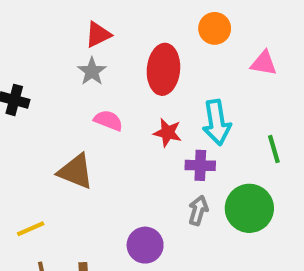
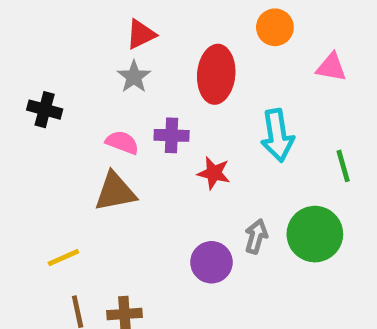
pink semicircle: (108, 120) -> (122, 142), moved
red star: (168, 133) -> (214, 173), moved
purple cross: (200, 165) -> (172, 135), moved
brown triangle: (76, 172) -> (115, 192), turned -33
purple circle: (145, 245) -> (211, 262), moved

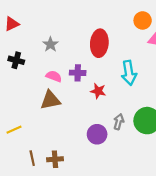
orange circle: (275, 27) -> (143, 20), moved
red triangle: (141, 34) -> (12, 24), moved
gray star: (134, 77) -> (50, 44), moved
yellow line: (63, 258) -> (14, 130), moved

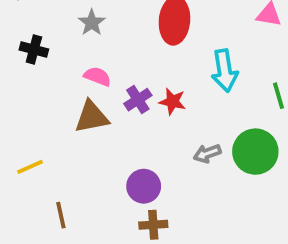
purple cross: (78, 73) -> (138, 100), moved, turned -35
gray arrow: (119, 122) -> (207, 153), turned -126
purple circle: (97, 134) -> (144, 186), moved
brown cross: (55, 159) -> (153, 225), moved

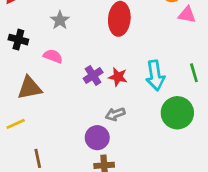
cyan arrow: (225, 71) -> (155, 75), moved
pink semicircle: (97, 76) -> (53, 56), moved
brown triangle: (92, 117) -> (29, 88), moved
gray arrow: (207, 153) -> (115, 114), moved

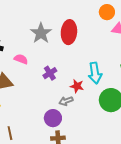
gray star: (60, 20) -> (41, 33), moved, size x1.5
red star: (118, 77) -> (77, 86), moved

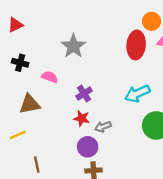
red ellipse: (69, 32) -> (136, 45), moved
cyan arrow: (95, 73) -> (137, 94), turned 75
red star: (77, 86) -> (82, 118), moved

